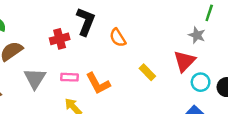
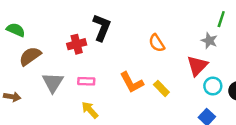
orange semicircle: (118, 38) -> (157, 43), moved
yellow rectangle: (147, 72) -> (161, 88), moved
orange L-shape: (98, 83) -> (132, 82), moved

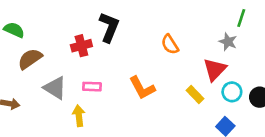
gray triangle: (53, 82) -> (55, 88), turned -30
yellow rectangle: (161, 88) -> (195, 95), moved
yellow arrow: (90, 110) -> (79, 116), moved, turned 36

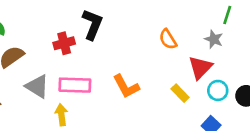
orange semicircle: (170, 44) -> (168, 39), moved
pink rectangle: (92, 87) -> (75, 85), size x1.6

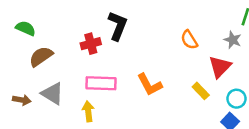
gray triangle: (37, 86) -> (52, 94), moved
cyan circle: (218, 90) -> (236, 99), moved

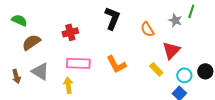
black L-shape: (118, 26) -> (112, 18), moved
gray star: (233, 40) -> (175, 20), moved
brown arrow: (22, 100) -> (16, 76), turned 64

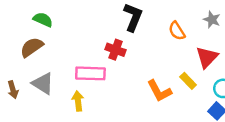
green semicircle: (19, 20) -> (43, 20), moved
red cross: (70, 32) -> (115, 50), moved, turned 35
orange L-shape: (116, 64) -> (159, 91), moved

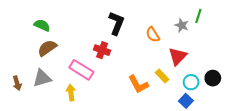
brown semicircle: (32, 47) -> (47, 48), moved
pink rectangle: (90, 73) -> (81, 70), turned 30
gray triangle: (43, 83) -> (42, 78), turned -48

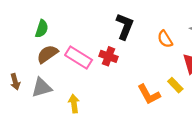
green semicircle: (42, 25) -> (42, 29), turned 84
pink rectangle: (81, 70) -> (79, 58), moved
brown arrow: (17, 83) -> (15, 82), moved

